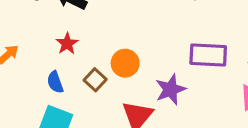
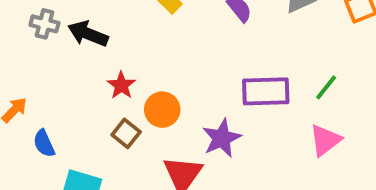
red star: (67, 44) -> (121, 85), moved
blue semicircle: (55, 82) -> (44, 143), moved

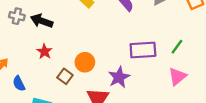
red star: (121, 85) -> (44, 51), moved

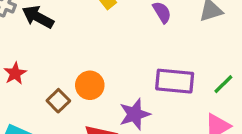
red star: (44, 51) -> (15, 73), moved

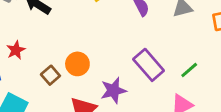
purple rectangle: (175, 81) -> (149, 65), turned 40

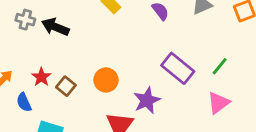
brown square: (50, 75) -> (66, 86), moved

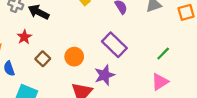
purple rectangle: (178, 68) -> (114, 45), moved
red star: (41, 77) -> (24, 37), moved

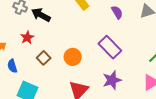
purple star: (105, 75) -> (112, 80), moved

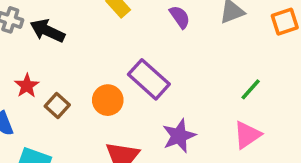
red star: (27, 37) -> (27, 86), moved
purple rectangle: (110, 47) -> (149, 79), moved

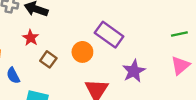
red star: (27, 86) -> (31, 38), moved
green line: (251, 89) -> (179, 34), turned 42

